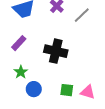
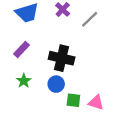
blue circle: (34, 89) -> (56, 84), moved

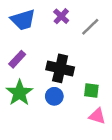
green star: (24, 81) -> (19, 93), size x1.6
green square: (73, 100) -> (91, 90), moved

